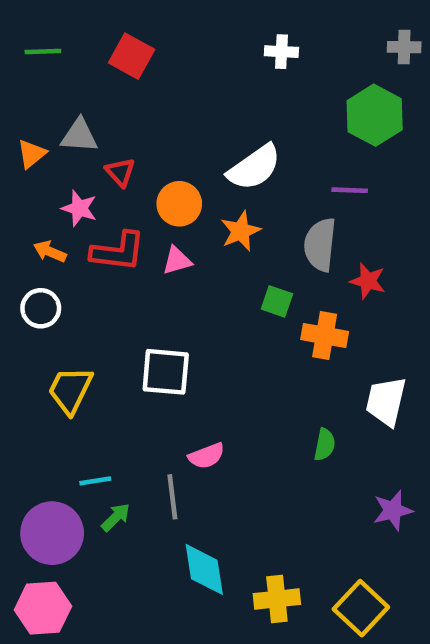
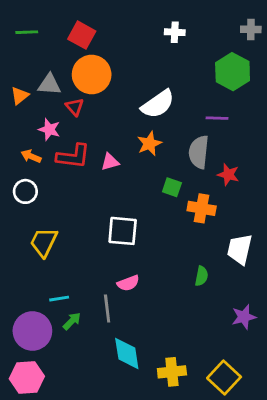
orange circle: (179, 204) -> (92, 75), moved, size x1.4
white square: (166, 372) -> (123, 231), moved

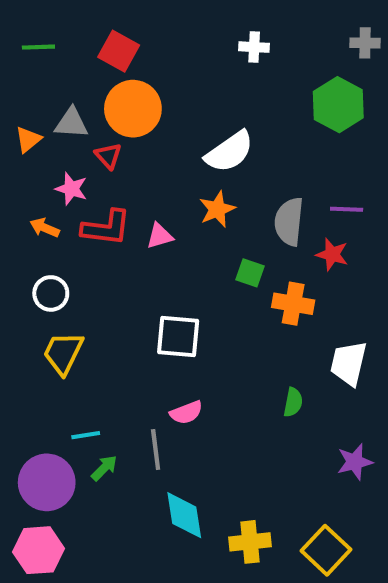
purple line: (217, 118) -> (347, 209), moved
white circle: (25, 191) -> (51, 293), moved

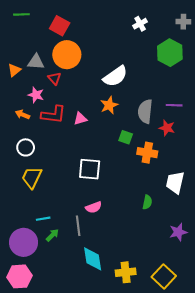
green line: (38, 47) -> (21, 14), moved
white cross: (254, 47) -> (140, 24), moved, turned -32

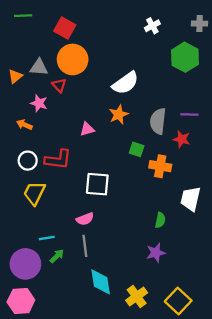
red L-shape: (53, 114) -> (58, 159), moved
pink semicircle: (94, 207) -> (85, 219), moved
purple star: (178, 232) -> (156, 253), moved
yellow cross: (126, 272) -> (137, 296), turned -30

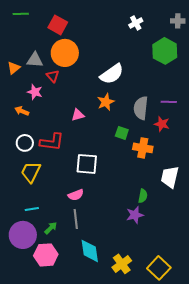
cyan line: (47, 238) -> (32, 209), moved
purple star: (156, 253) -> (135, 215), moved
pink hexagon: (21, 301) -> (46, 255), moved

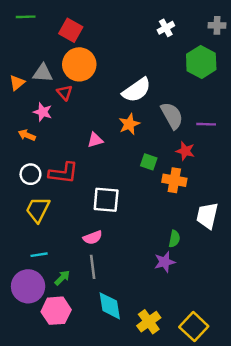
gray semicircle: (141, 108) -> (172, 116), moved, turned 145
red star: (162, 124) -> (185, 151), moved

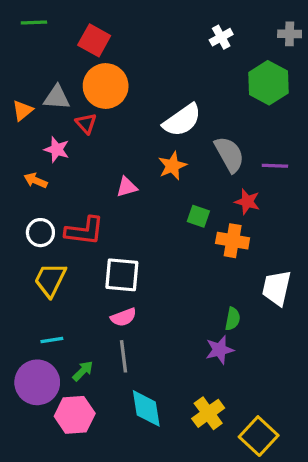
white square: (106, 200) -> (122, 275), moved
yellow cross: (149, 322) -> (208, 413), moved

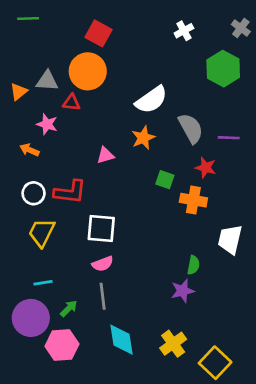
gray cross: (290, 34) -> (241, 28), turned 36
red square: (94, 40) -> (99, 33), moved
red triangle: (86, 123) -> (71, 103), turned -42

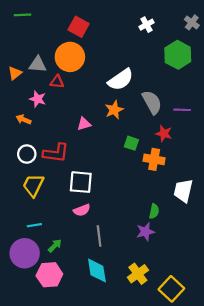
gray line: (103, 296) -> (99, 236), moved

